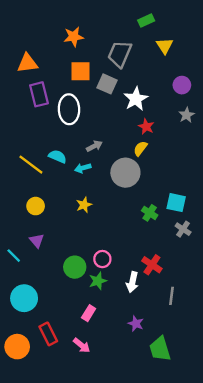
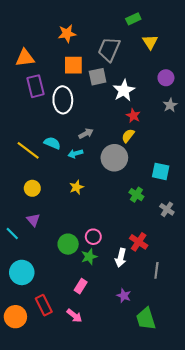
gray square: (107, 84) -> (98, 77), turned -36
cyan square: (176, 203) -> (161, 171), moved

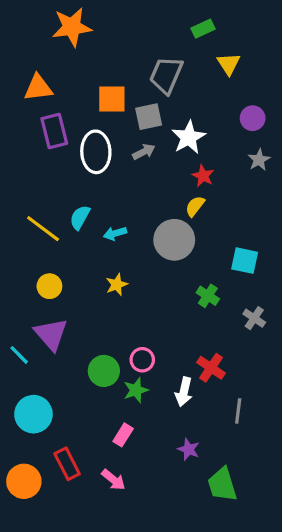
orange star: (67, 34) -> (72, 27), moved, size x1.4
gray arrow: (86, 134) -> (144, 152), moved
cyan semicircle: (52, 143) -> (80, 217), turned -84
purple triangle: (33, 220) -> (51, 334), size x1.6

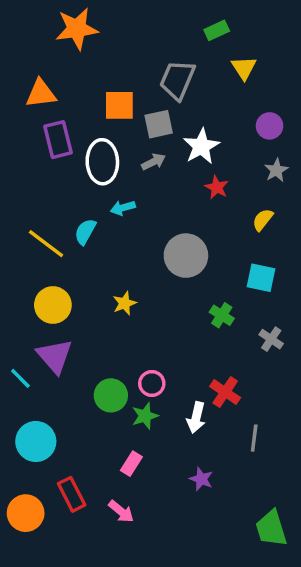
yellow semicircle: (195, 206) -> (263, 220), moved
cyan arrow: (115, 233) -> (123, 208), moved
yellow circle: (49, 286) -> (53, 305), size x1.4
green trapezoid: (222, 485) -> (271, 528), moved

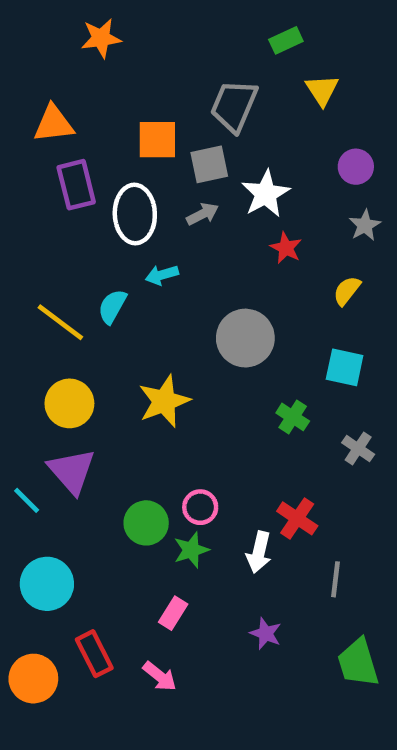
orange star: (77, 29) -> (101, 38), size x0.7
yellow star: (125, 303) -> (164, 401), size x1.6
green trapezoid: (271, 528) -> (358, 663), moved

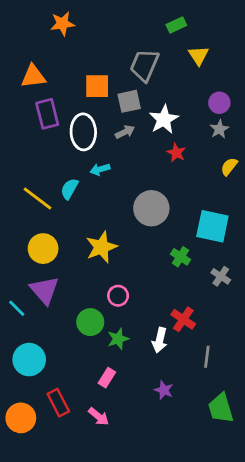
gray star: (365, 225) -> (219, 129), moved
yellow semicircle: (347, 291) -> (229, 167), moved
cyan square: (345, 367) -> (212, 226), size x1.4
pink circle: (200, 507) -> (118, 296), moved

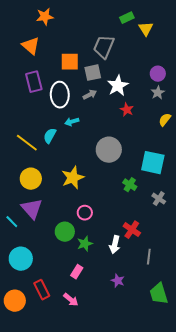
yellow triangle: (199, 56) -> (146, 29), moved
orange triangle: (33, 76) -> (31, 46), moved, turned 48

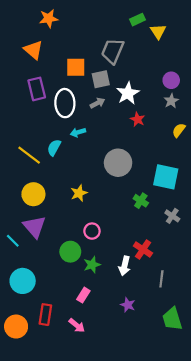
yellow star: (73, 178) -> (79, 193), size x0.7
red rectangle: (42, 290) -> (45, 315), turned 36

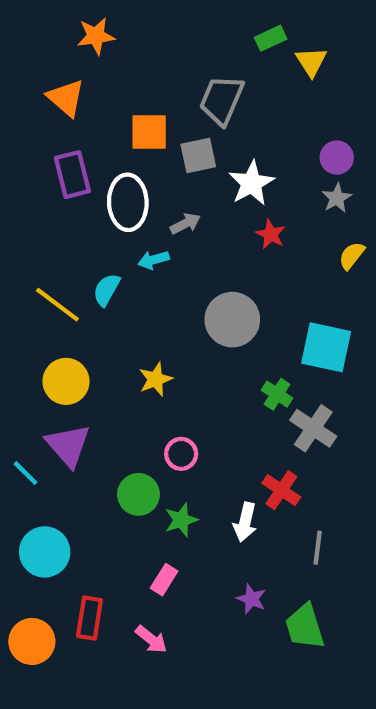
gray arrow: (97, 103) -> (185, 224), moved
gray cross: (172, 216) -> (313, 428), moved, size x1.5
green trapezoid: (172, 319) -> (305, 627), moved

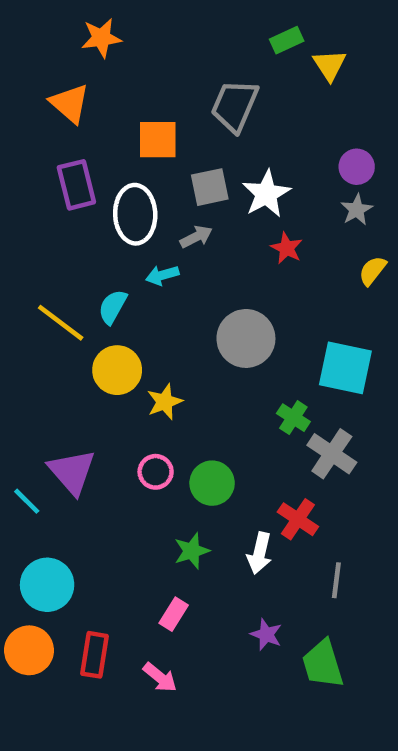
gray square: (198, 155) -> (210, 187), moved
yellow circle: (66, 381) -> (117, 370), moved
pink circle: (181, 454) -> (156, 472), moved
green circle: (138, 494) -> (212, 483), moved
orange circle: (32, 641) -> (29, 650), moved

